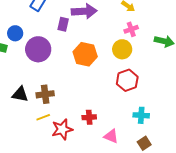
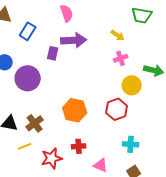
yellow circle: (122, 49) -> (132, 85), moved
orange hexagon: (85, 54) -> (75, 110), moved
brown cross: (45, 94) -> (35, 123), turned -30
yellow line: (43, 117) -> (25, 146), moved

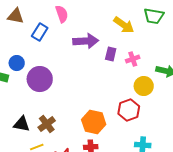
pink semicircle: (67, 13) -> (62, 14), moved
yellow arrow: (118, 35) -> (124, 25), moved, size x1.5
purple rectangle: (53, 53) -> (111, 54), moved
orange hexagon: (75, 110) -> (94, 122), moved

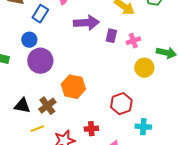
blue circle: (17, 63) -> (29, 40), moved
red hexagon: (129, 110) -> (121, 104), moved
orange hexagon: (94, 122) -> (73, 87), moved

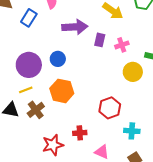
blue circle: (29, 40) -> (58, 59), moved
yellow line: (37, 129) -> (26, 90), moved

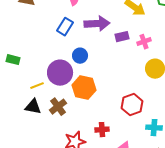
blue rectangle: (29, 18) -> (65, 27), moved
purple rectangle: (100, 40) -> (122, 37), turned 64
purple circle: (29, 65) -> (60, 73), moved
yellow line: (26, 90) -> (37, 86), moved

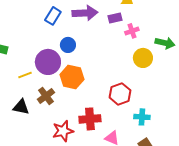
purple rectangle: (122, 37) -> (115, 18), moved
black triangle: (33, 107) -> (21, 107), moved
red cross: (102, 130) -> (90, 119), size x1.5

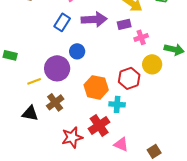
orange hexagon: (72, 77) -> (96, 87), moved
red hexagon: (120, 94) -> (129, 78), moved
cyan cross: (142, 117) -> (117, 104), moved
red cross: (90, 119) -> (99, 125), turned -30

